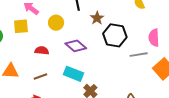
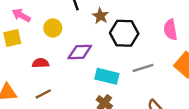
purple diamond: (76, 46) -> (80, 52), turned -35
gray line: (139, 55) -> (143, 68), moved
cyan rectangle: (73, 74) -> (107, 76), moved

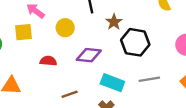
brown line: (43, 94) -> (70, 94), moved

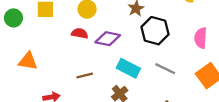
red semicircle: (48, 61) -> (80, 33), moved
gray line: (149, 79) -> (165, 69), turned 30

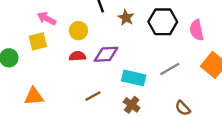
black hexagon: (155, 31) -> (163, 22), moved
gray line: (165, 69) -> (170, 69), turned -42

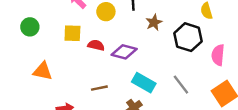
yellow circle: (78, 31) -> (106, 12), moved
yellow square: (38, 41) -> (72, 33), moved
gray line: (170, 69) -> (181, 85), turned 66

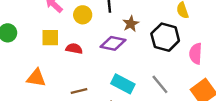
purple diamond: (124, 52) -> (113, 43), moved
orange triangle: (43, 71) -> (36, 78), moved

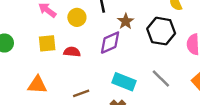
purple diamond: (113, 43) -> (110, 43), turned -30

